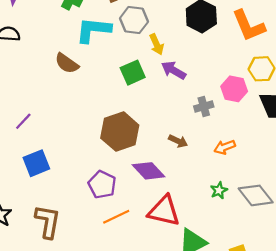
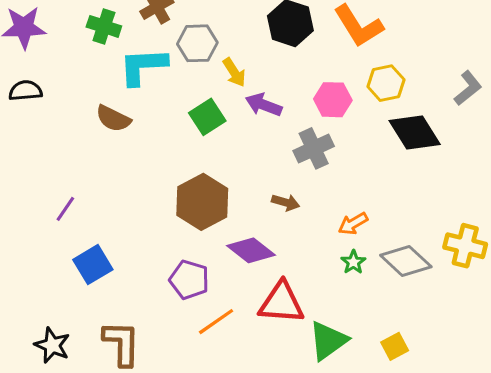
pink hexagon: (234, 89) -> (333, 100), moved
gray cross: (204, 106) -> (314, 148), size x1.4
orange arrow: (225, 147) -> (353, 224), moved

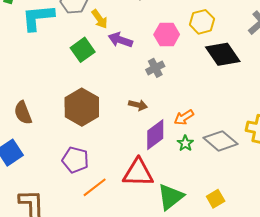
brown semicircle: (113, 119) -> (23, 113), moved, turned 45
gray cross: (314, 148) -> (155, 68), size x0.7
purple diamond: (251, 250) -> (155, 135), moved, turned -72

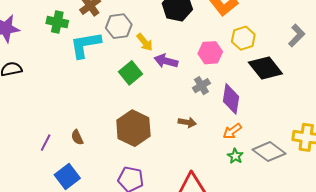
brown semicircle: (23, 113) -> (77, 137), size x0.7
purple diamond: (155, 135) -> (231, 99), moved, turned -40

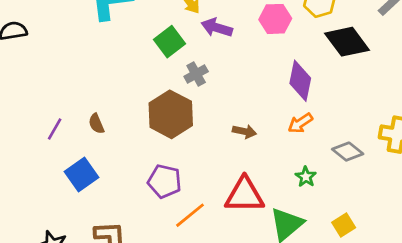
gray cross: (201, 86) -> (196, 74), moved
brown arrow: (187, 122) -> (244, 131), moved
gray diamond: (269, 152) -> (348, 152), size x0.7
green star: (235, 156) -> (306, 177), moved

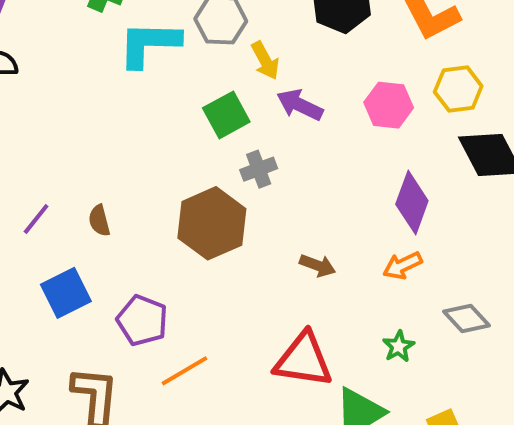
purple pentagon: (165, 181) -> (142, 320), moved
orange line: (190, 215) -> (185, 371), moved

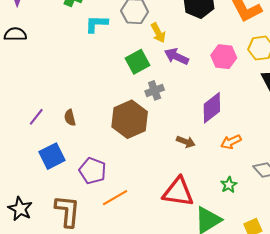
cyan L-shape: (149, 44) -> (96, 24), size x0.7
purple diamond: (412, 202) -> (212, 108), moved, turned 32

